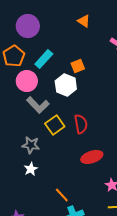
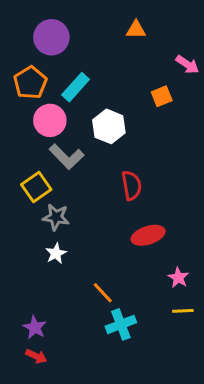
orange triangle: (84, 21) -> (136, 30), turned -32
orange square: (78, 66) -> (162, 96), moved
yellow square: (55, 125) -> (36, 187), moved

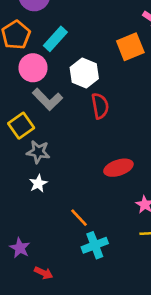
orange square: (162, 96) -> (130, 47), size x1.5
red semicircle: (131, 185) -> (100, 106), moved
red arrow: (36, 356) -> (44, 273), moved

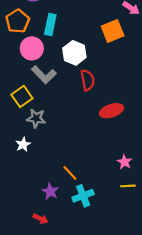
cyan rectangle: (55, 39) -> (50, 24), turned -30
red ellipse: (118, 168) -> (111, 111), moved
white star: (38, 183) -> (23, 145), moved
purple star: (20, 248) -> (50, 191), moved

